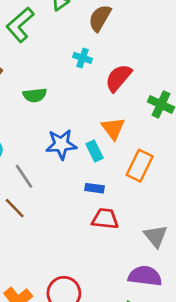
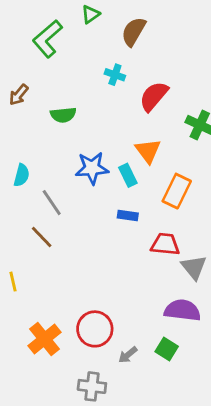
red trapezoid: (105, 219) -> (165, 244), moved

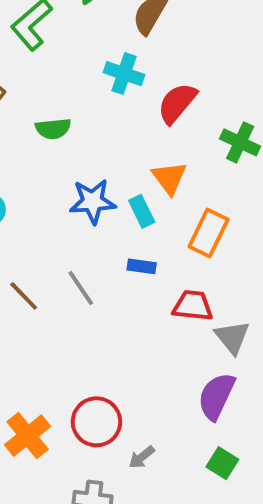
cyan cross: (115, 75) -> (124, 74), size x1.4
gray line: (52, 203) -> (81, 288), moved
purple semicircle: (182, 310) -> (216, 396), turned -72
green square: (167, 349) -> (222, 463), moved

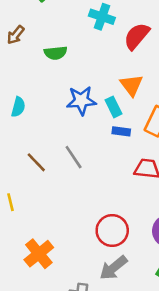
blue rectangle: (142, 266) -> (121, 131), moved
red circle: (96, 422) -> (112, 231), moved
gray arrow: (142, 457) -> (113, 268), size x1.6

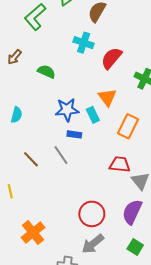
green semicircle: (56, 53) -> (46, 72), turned -150
blue rectangle: (121, 131) -> (74, 134), moved

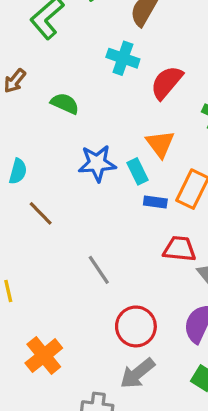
blue rectangle: (74, 134) -> (155, 202), moved
gray line: (61, 155) -> (99, 270), moved
brown line: (31, 159) -> (41, 213), moved

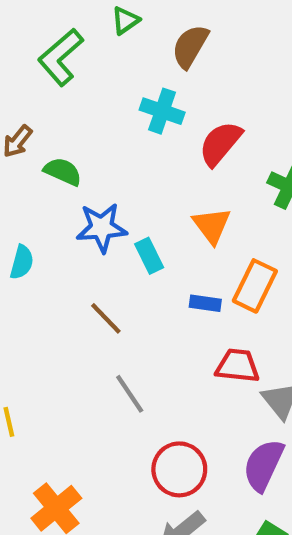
green semicircle: (65, 103) -> (63, 172), moved
blue star: (97, 163) -> (102, 228), moved
cyan rectangle: (138, 171) -> (149, 256), moved
brown line: (41, 213) -> (106, 318), moved

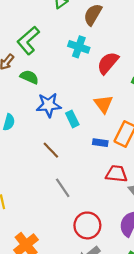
green L-shape: (61, 57) -> (28, 40), moved

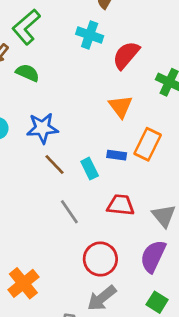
blue star: (49, 105) -> (42, 128), moved
cyan rectangle: (72, 119) -> (90, 169), moved
red trapezoid: (116, 174) -> (121, 205), moved

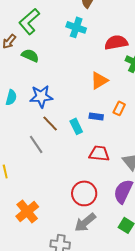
red semicircle: (126, 55) -> (116, 42), moved, turned 40
orange triangle: (121, 107) -> (99, 80), turned 36
orange rectangle: (148, 144) -> (119, 108), size x0.6
gray line: (69, 212) -> (36, 144), moved

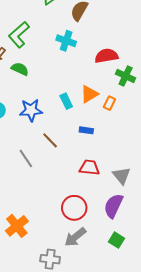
orange rectangle: (119, 108) -> (109, 103), moved
brown line: (50, 123) -> (50, 140), moved
cyan rectangle: (76, 126) -> (66, 101), moved

